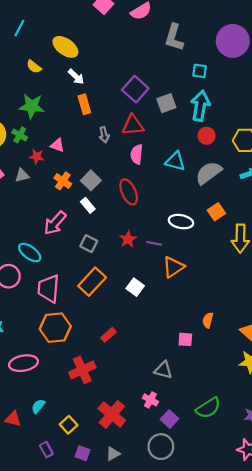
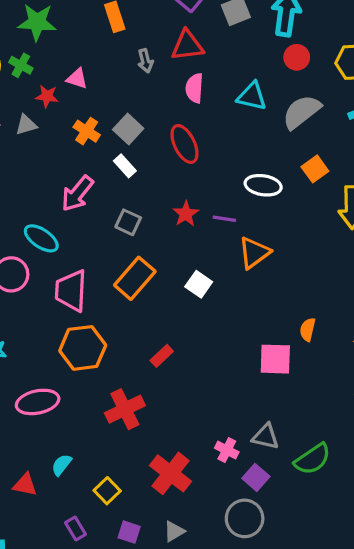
pink square: (185, 339) -> (275, 359), size x1.5
gray triangle: (163, 370) -> (266, 437), moved

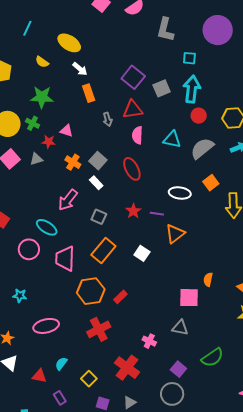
orange hexagon: (83, 348) -> (91, 291), moved
gray triangle: (266, 437) -> (180, 328), moved
pink cross: (227, 450) -> (149, 341), moved
purple rectangle: (76, 529) -> (60, 398), moved

